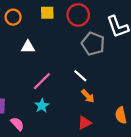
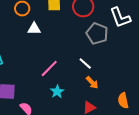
white triangle: (28, 47) -> (34, 28), moved
cyan star: (42, 106) -> (57, 92), moved

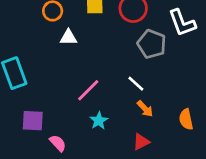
orange semicircle: (123, 100) -> (186, 119), moved

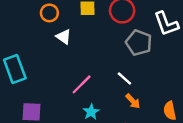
white triangle: (68, 37) -> (64, 37), turned 35

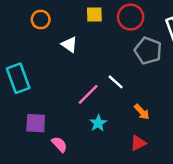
orange circle: (49, 13) -> (41, 20), moved
white line: (124, 78) -> (116, 82), moved

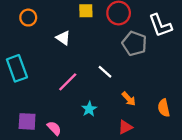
orange circle: (41, 20) -> (28, 18), moved
pink line: (88, 94) -> (68, 82), moved
purple square: (36, 123) -> (27, 121), moved

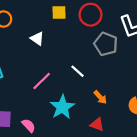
cyan star: (89, 109) -> (62, 107), size x1.6
red triangle: (125, 127) -> (97, 124), turned 48

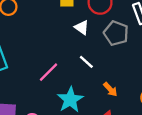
white triangle: (37, 39) -> (82, 27), moved

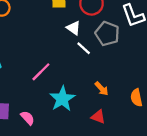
white line: (86, 62) -> (84, 48), moved

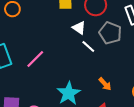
pink line: (41, 72) -> (35, 59), moved

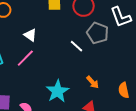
white triangle: (79, 28) -> (30, 35), moved

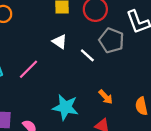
white triangle: (30, 35) -> (60, 42), moved
cyan star: (57, 91) -> (65, 107), turned -30

